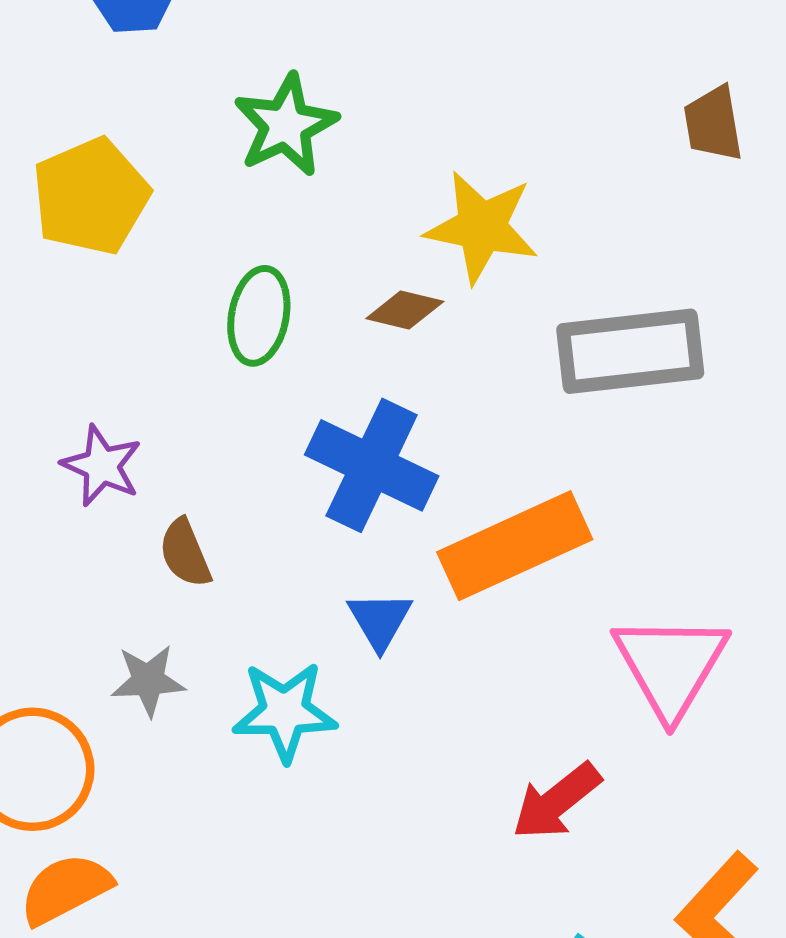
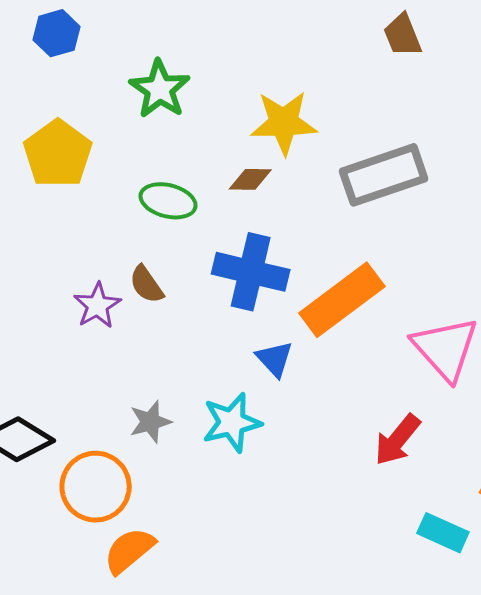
green ellipse: (259, 316) -> (168, 201), turned -74
purple star: (102, 466) -> (97, 305), turned 30
brown semicircle: (185, 553) -> (146, 284), moved

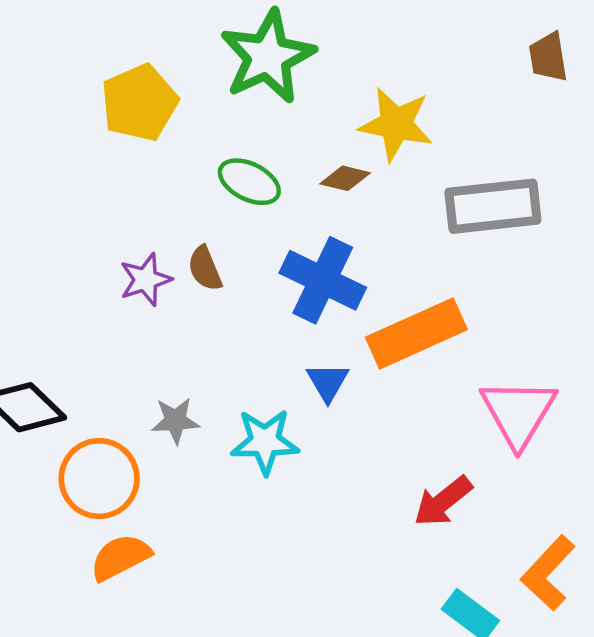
green star: (160, 89) -> (268, 57), size x1.4

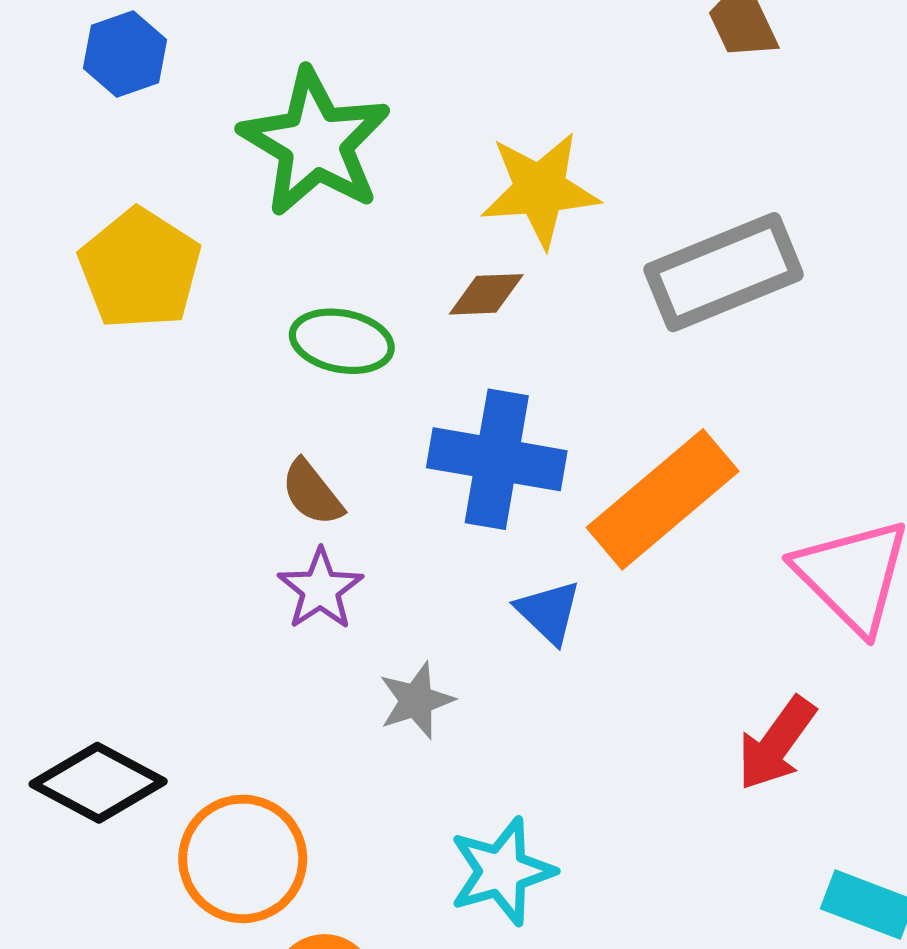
purple star: (146, 280) -> (320, 589), moved
gray star: (175, 421) -> (416, 700), moved
cyan star: (265, 441) -> (502, 871), moved

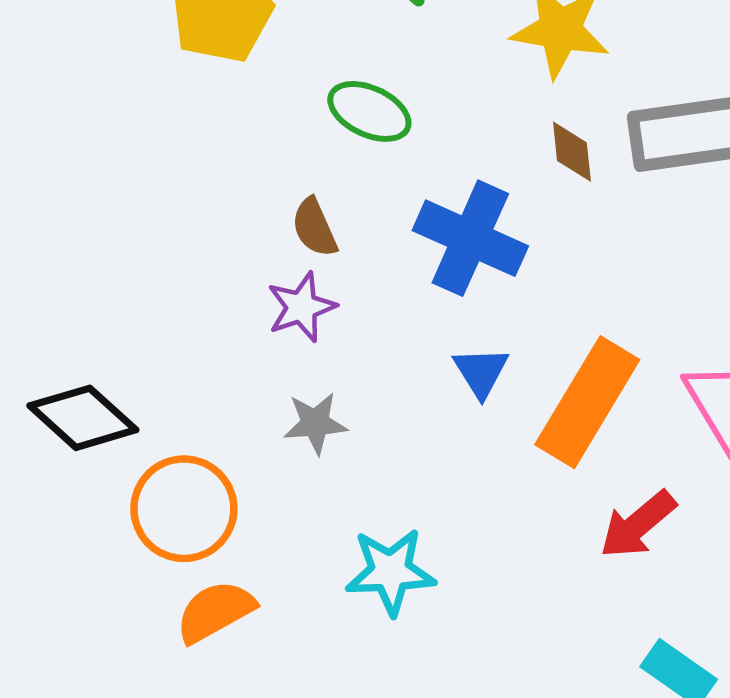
brown diamond: (486, 294) -> (572, 152), moved, turned 72
orange rectangle: (663, 499) -> (587, 402), moved, turned -33
gray star: (416, 700) -> (315, 423), moved

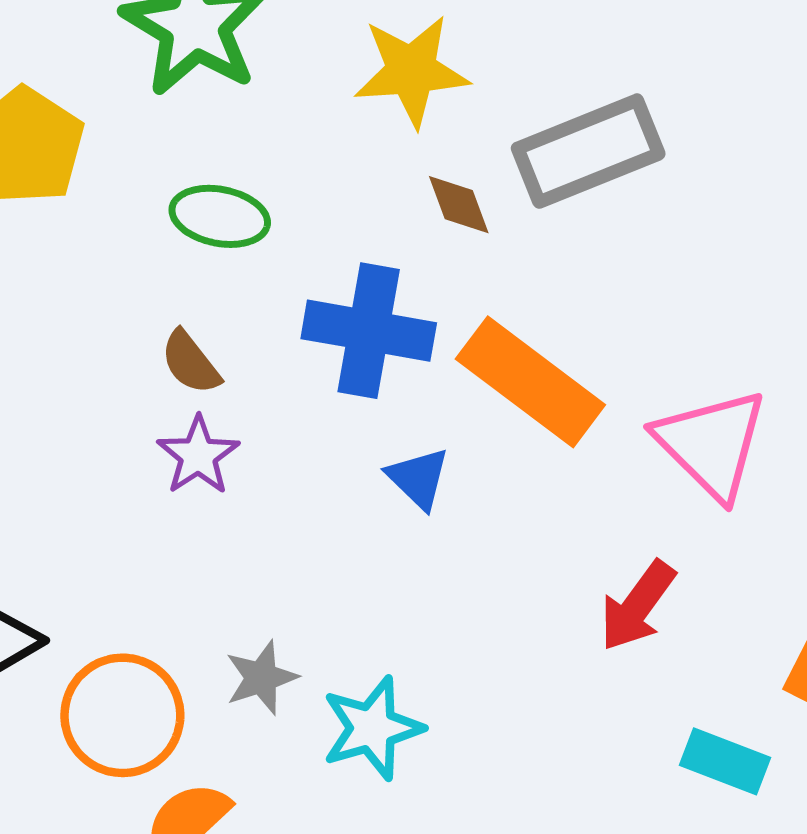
orange rectangle: (587, 402) -> (530, 382), moved, turned -70
gray star: (315, 423) -> (261, 678), moved

